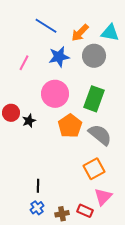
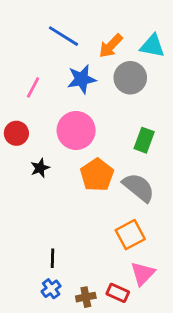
green rectangle: (94, 99) -> (144, 140), moved, size x0.7
red circle: (11, 113) -> (16, 133), moved

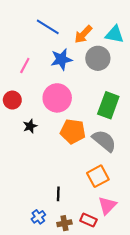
green rectangle: (144, 140) -> (108, 105), size x1.4
orange pentagon: (97, 175) -> (73, 131), turned -30
black line: (52, 258) -> (58, 194), moved

